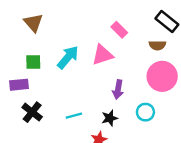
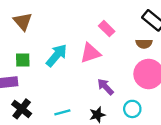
purple arrow: (118, 89) -> (105, 87), turned 126

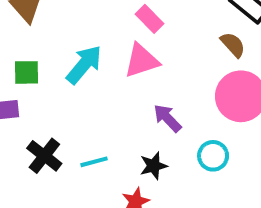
pink rectangle: (107, 29) -> (150, 19), moved
brown semicircle: (144, 44) -> (233, 45), turned -133
black cross: (22, 109) -> (44, 156), moved

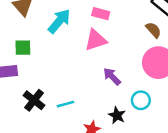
pink rectangle: (150, 19) -> (101, 14), turned -30
cyan arrow: (84, 65) -> (59, 21), moved
black star: (154, 166) -> (117, 115), moved, turned -30

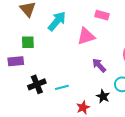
pink rectangle: (101, 14) -> (102, 15), moved
black cross: (34, 100) -> (37, 84), turned 30

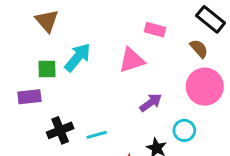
cyan arrow: (57, 21) -> (78, 57), moved
purple arrow: (99, 65) -> (151, 103), turned 98

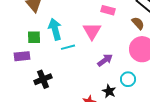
cyan arrow: (78, 57) -> (55, 29), turned -55
pink triangle: (132, 60) -> (92, 31), turned -42
cyan line: (97, 135) -> (68, 47), moved

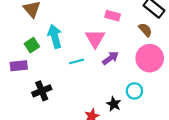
green square: (34, 37) -> (32, 45), turned -32
cyan line: (68, 47) -> (77, 61), moved
purple arrow: (105, 60) -> (110, 58), moved

